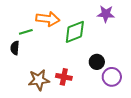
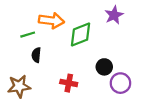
purple star: (106, 14) -> (114, 15), turned -30
black semicircle: (15, 48) -> (36, 55), moved
brown star: (39, 80) -> (19, 86), moved

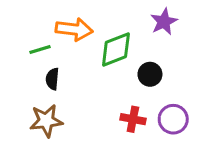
black circle: (104, 67) -> (150, 74), moved
red cross: (69, 83) -> (133, 119), moved
brown star: (19, 86) -> (46, 121), moved

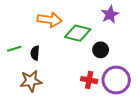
green line: (40, 49) -> (14, 49), moved
green diamond: (116, 49) -> (78, 33), turned 35
purple circle: (173, 119) -> (116, 80), size x1.4

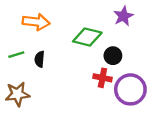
orange arrow: (50, 20) -> (36, 22), moved
red cross: (89, 80) -> (102, 78), moved
brown star: (31, 81) -> (17, 94), moved

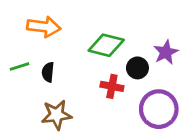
purple star: (123, 16) -> (166, 52), moved
red cross: (102, 78) -> (112, 86), moved
brown star: (17, 94) -> (56, 115), moved

